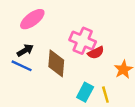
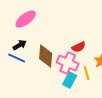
pink cross: (83, 41) -> (68, 63), moved
yellow line: (105, 95) -> (87, 73), moved

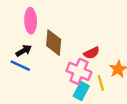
pink ellipse: (26, 19) -> (31, 21), turned -55
brown diamond: (46, 56) -> (54, 43), moved

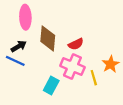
red semicircle: (92, 53) -> (76, 44), moved
cyan rectangle: (81, 91) -> (51, 86), moved

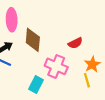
red semicircle: (76, 44) -> (75, 43), moved
yellow line: (94, 78) -> (87, 80), moved

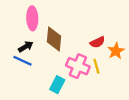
orange star: (92, 64) -> (116, 51), moved
yellow line: (87, 80) -> (96, 66), moved

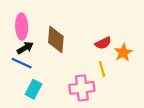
pink ellipse: (32, 18) -> (22, 27), moved
pink cross: (78, 66) -> (82, 88), moved, turned -30
cyan rectangle: (57, 85) -> (33, 89), moved

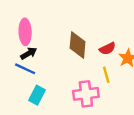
brown diamond: (56, 40) -> (78, 45), moved

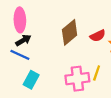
brown diamond: (78, 45) -> (70, 32), turned 45
yellow line: (106, 75) -> (97, 73), moved, turned 35

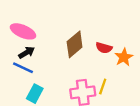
pink ellipse: (20, 20) -> (23, 31), turned -65
red semicircle: (98, 36) -> (104, 48), turned 42

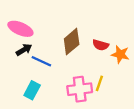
orange star: (124, 57) -> (120, 54), turned -30
blue line: (23, 68) -> (41, 61), moved

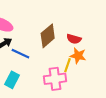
orange star: (120, 54) -> (78, 56), moved
yellow line: (99, 83) -> (68, 65), moved

